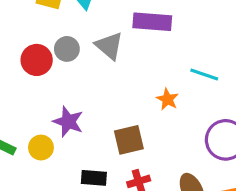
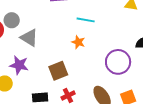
gray triangle: (109, 46) -> (29, 38), moved
cyan line: (204, 75) -> (86, 20), moved

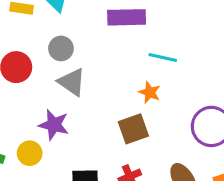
gray circle: (12, 20) -> (61, 48), moved
brown square: (58, 71) -> (133, 129), moved

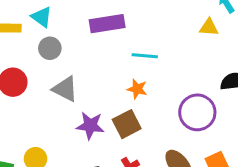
gray circle: (61, 48) -> (50, 48), moved
purple star: (54, 125) -> (90, 126), moved

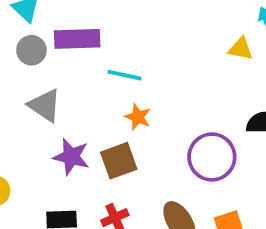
purple rectangle: (107, 24) -> (77, 39), moved
cyan line: (145, 56) -> (125, 75), moved

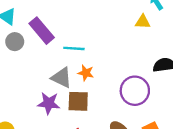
purple rectangle: (77, 39) -> (42, 31), turned 60
gray triangle: (45, 105) -> (62, 78), moved
brown square: (119, 161) -> (78, 101), turned 30

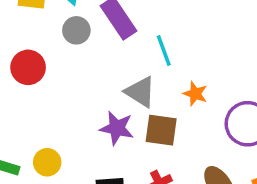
cyan line: (74, 48) -> (164, 50), turned 60
orange star: (86, 73) -> (195, 94), moved

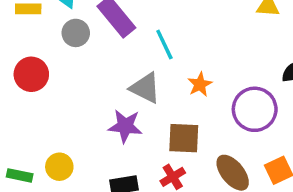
orange star: (195, 94) -> (200, 84), turned 30
brown square: (161, 130) -> (184, 138), moved

